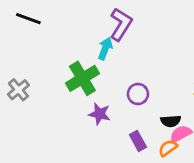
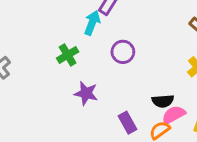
green cross: (82, 78) -> (68, 55), size x0.6
purple circle: (138, 94) -> (123, 52), moved

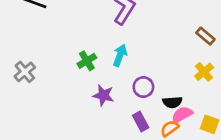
cyan arrow: (92, 23) -> (120, 55), moved
purple circle: (123, 52) -> (143, 87), moved

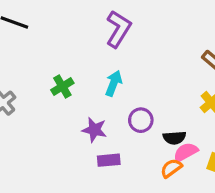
green cross: (87, 61) -> (62, 87), moved
purple rectangle: (141, 122) -> (109, 160), moved, turned -66

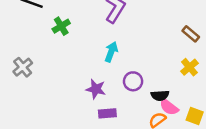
green cross: (62, 87) -> (61, 26), moved
pink semicircle: (186, 152) -> (169, 107), turned -114

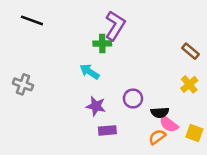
green cross: (61, 26) -> (102, 43), moved, turned 30
cyan arrow: (111, 52) -> (89, 72), moved, turned -78
gray cross: (23, 67) -> (23, 84), turned -30

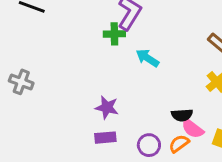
cyan arrow: (89, 72) -> (147, 58), moved
purple circle: (133, 98) -> (149, 145), moved
purple rectangle: (107, 130) -> (105, 138), moved

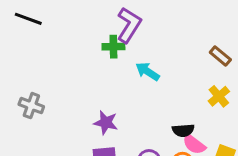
gray cross: (21, 82) -> (31, 106), moved

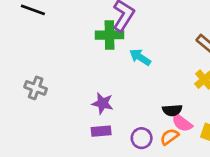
green cross: (113, 47) -> (109, 35), size x1.4

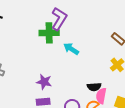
pink semicircle: (182, 123) -> (101, 96), turned 63

